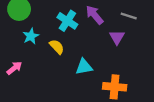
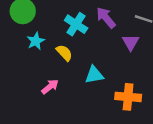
pink arrow: (14, 68) -> (50, 87), moved

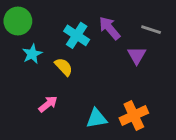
cyan triangle: (94, 75) -> (97, 118), moved
orange cross: (128, 97) -> (134, 116), turned -30

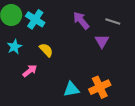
cyan cross: (77, 35) -> (35, 19), moved
cyan star: (32, 54) -> (14, 47), moved
pink arrow: (48, 104) -> (30, 71), moved

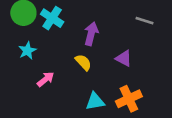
purple arrow: (81, 20) -> (91, 34), moved, turned 54
purple triangle: (102, 41) -> (124, 58), moved, turned -32
yellow semicircle: (46, 50) -> (83, 62), moved

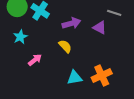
purple arrow: (91, 34) -> (71, 23), turned 60
purple triangle: (124, 58) -> (100, 27), moved

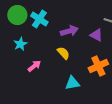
orange cross: (102, 75) -> (98, 66), moved

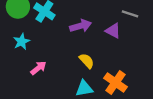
yellow semicircle: (63, 53) -> (87, 61), moved
orange cross: (98, 66) -> (115, 82), moved, turned -30

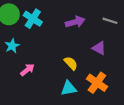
purple arrow: (81, 26) -> (75, 22), moved
purple triangle: (113, 31) -> (99, 48), moved

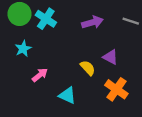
purple triangle: (99, 48) -> (110, 57), moved
cyan triangle: (69, 88) -> (67, 95), moved, turned 35

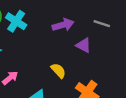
purple triangle: (110, 57) -> (84, 45), moved

